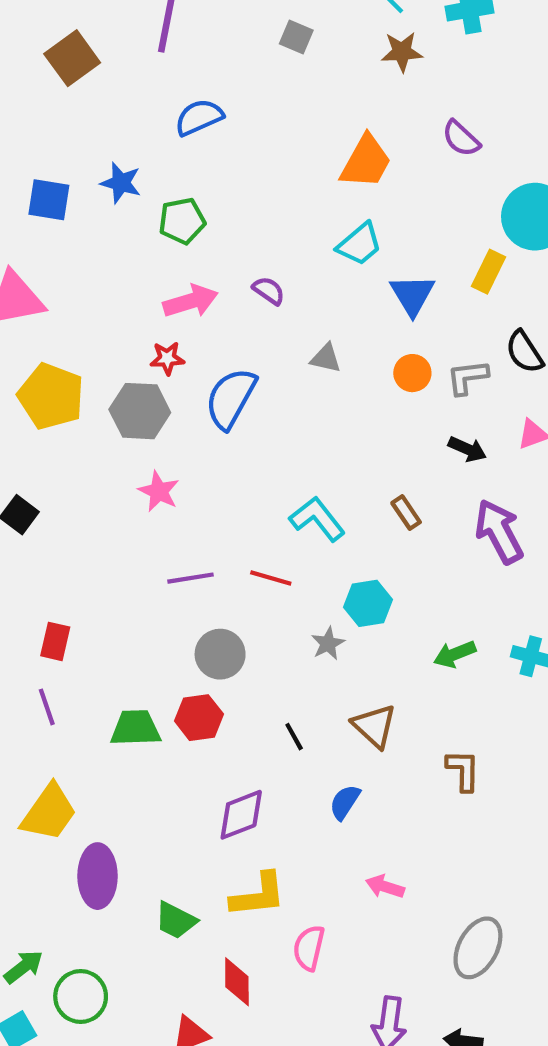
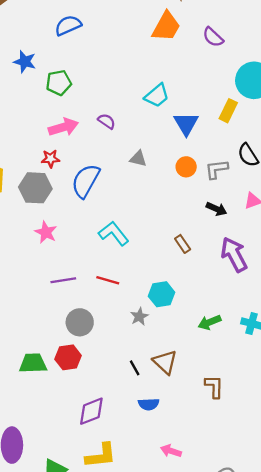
orange trapezoid: (366, 162) -> (166, 27), moved
cyan L-shape: (317, 519) -> (114, 233), moved
black line: (294, 737) -> (135, 368), moved
blue semicircle: (345, 802) -> (149, 404), turned -126

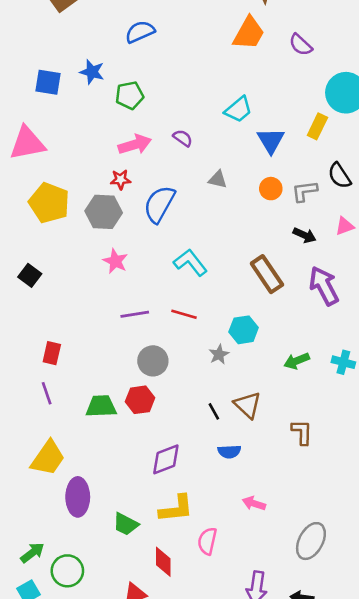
brown rectangle: (183, 244) -> (267, 274), size x1.8

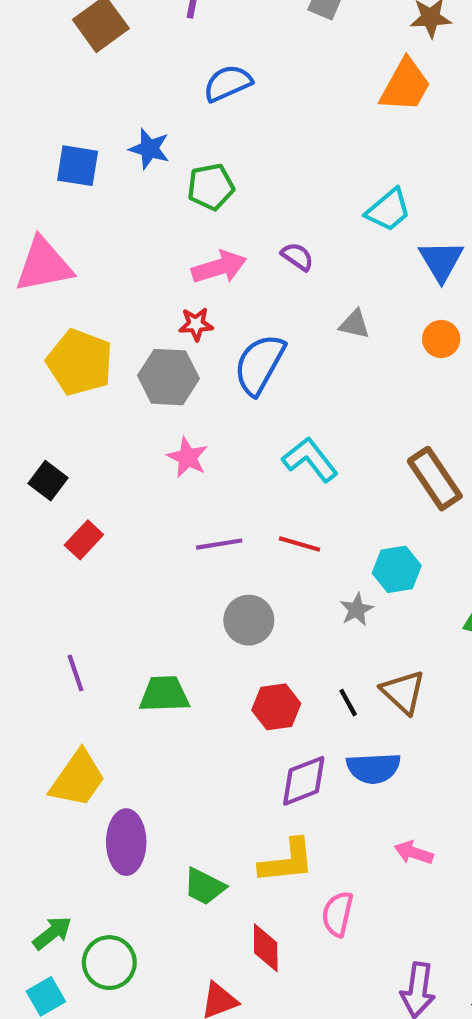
red rectangle: (52, 353) -> (84, 540), moved, turned 30
red hexagon: (140, 400) -> (276, 707), moved
blue semicircle: (229, 452) -> (374, 768), size x1.4
purple diamond: (166, 459) -> (304, 781), moved

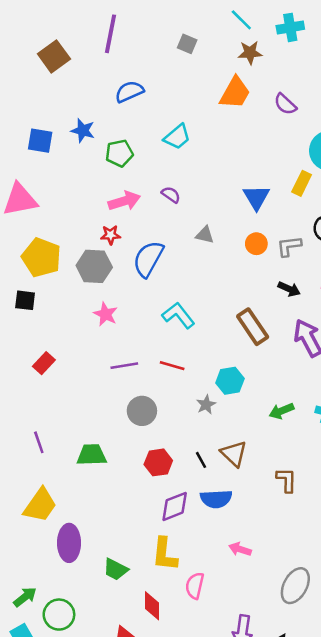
cyan trapezoid: (388, 210) -> (177, 137), moved
black square: (48, 481) -> (25, 300), moved, turned -30
yellow L-shape: (287, 861) -> (165, 554), turned 102

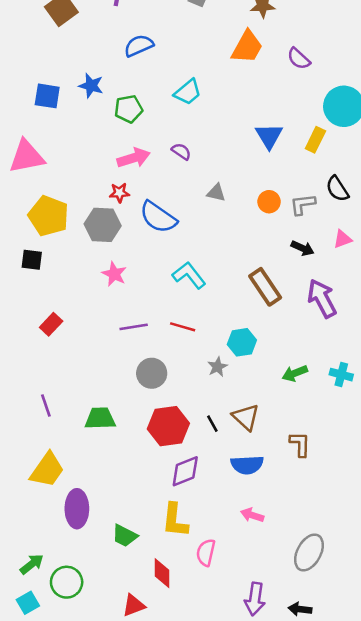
blue triangle: (256, 197) -> (269, 136), moved
blue semicircle: (148, 259) -> (158, 217), turned -84
red hexagon: (158, 462) -> (168, 426), size x1.4
blue semicircle: (216, 499) -> (247, 465), moved

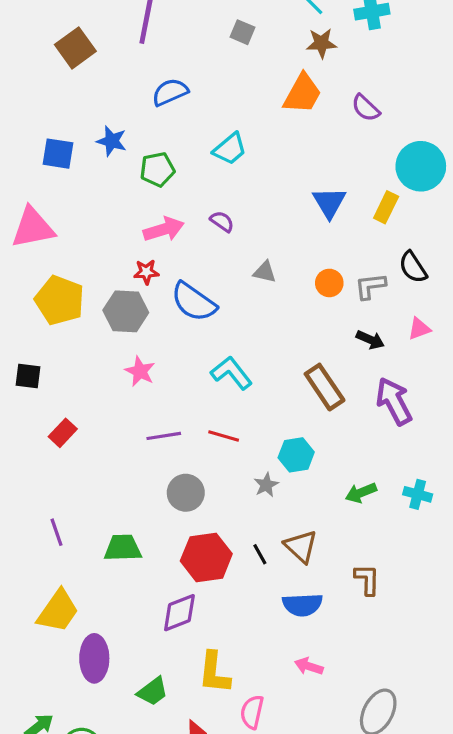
black square: (32, 260) -> (28, 376), moved
purple diamond: (185, 471) -> (179, 613), moved
green trapezoid: (125, 536) -> (153, 691), turned -64

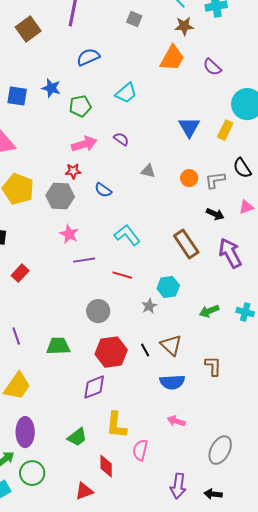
blue semicircle: (194, 302) -> (103, 190), size x0.6
purple line: (164, 436) -> (84, 260), moved
purple ellipse: (94, 658) -> (25, 432), moved

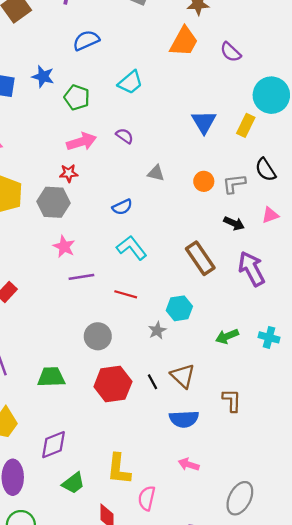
green pentagon: (80, 106) -> (77, 97), turned 30
blue semicircle: (103, 190) -> (122, 207), moved, turned -60
purple diamond: (94, 387) -> (53, 445), moved

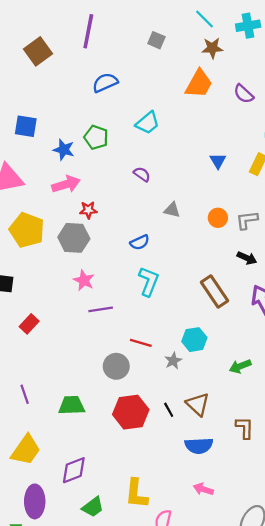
blue star: (43, 76) -> (64, 150), moved
blue triangle: (204, 122) -> (218, 161), size x0.7
pink arrow: (81, 142) -> (66, 184), moved
cyan L-shape: (132, 248) -> (149, 281), turned 60
red line: (126, 294) -> (141, 343), moved

